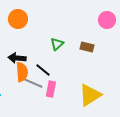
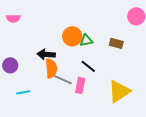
orange circle: (18, 19) -> (72, 36), moved
green triangle: (57, 44) -> (86, 40), turned 32
black line: (43, 70) -> (88, 66), moved

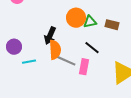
brown rectangle: (116, 43) -> (112, 25), moved
black arrow: (46, 54) -> (50, 36), turned -72
cyan line: (23, 92) -> (29, 62), moved

